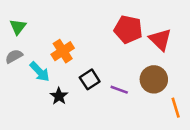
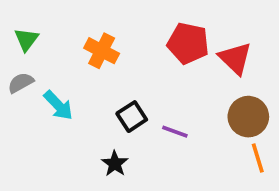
orange cross: (63, 51) -> (102, 51), moved, turned -30
brown circle: (154, 79) -> (248, 117), moved
black star: (59, 96) -> (115, 164), moved

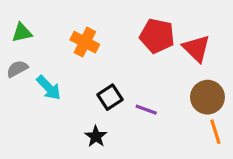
green triangle: (26, 39) -> (22, 33), turned 40

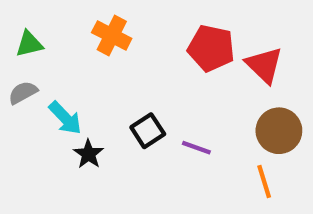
orange cross: (85, 42) -> (112, 36), moved
orange line: (215, 132) -> (264, 182), moved
black star: (96, 136) -> (88, 154), moved

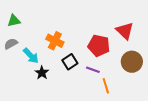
orange cross: (112, 36) -> (55, 41), moved
red pentagon: (211, 48) -> (99, 46), moved
orange line: (264, 182) -> (106, 86), moved

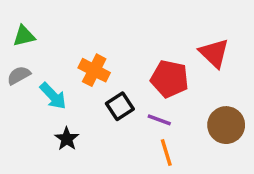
brown circle: (132, 62) -> (226, 125), moved
black star: (42, 73) -> (67, 139), moved
orange line: (106, 86) -> (166, 152), moved

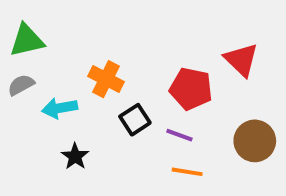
green triangle: (24, 36) -> (27, 40), size x1.4
cyan arrow: (53, 96) -> (60, 108), turned 124
orange line: (166, 152) -> (187, 172), turned -64

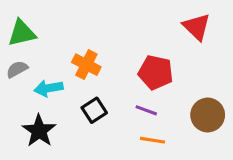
red triangle: (241, 60) -> (197, 27), moved
black square: (135, 120) -> (94, 110), moved
black star: (75, 156) -> (39, 131), moved, size x1.5

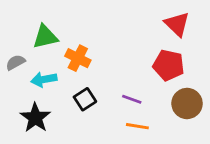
green triangle: (22, 33) -> (45, 37), moved
red pentagon: (156, 72) -> (169, 65), moved

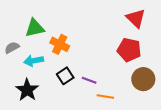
purple line: (132, 99) -> (89, 80), moved

